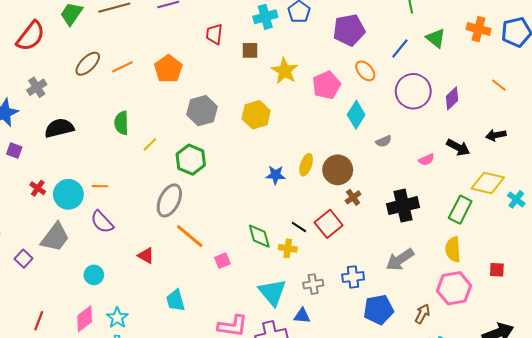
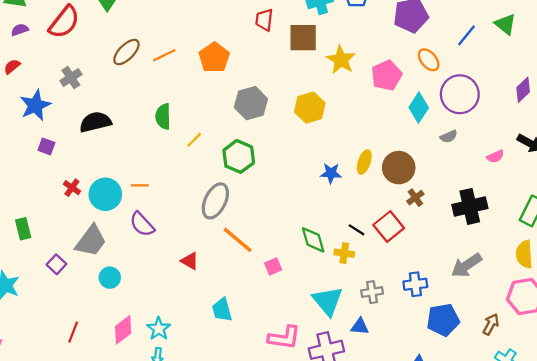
brown square: (250, 50) -> (303, 38), size x1.6
purple circle: (413, 91) -> (460, 94), moved
cyan circle: (94, 275) -> (110, 278), moved

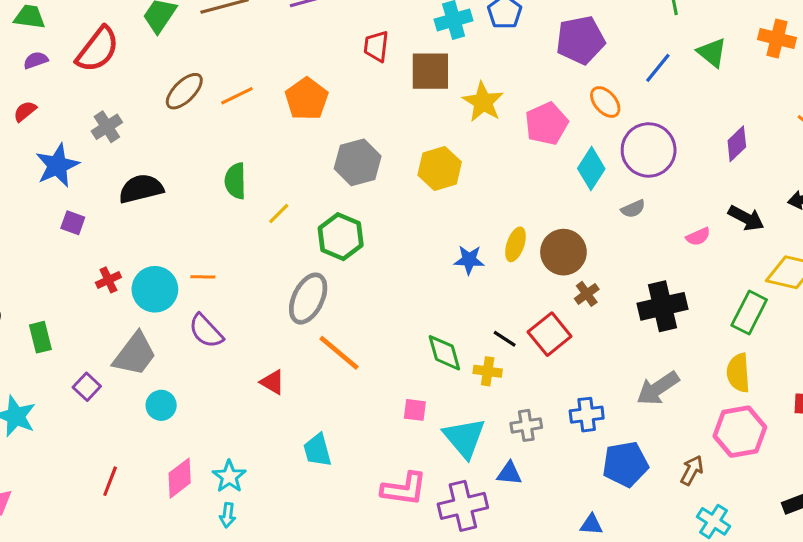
red cross: (72, 188) -> (108, 280), turned 30
pink square: (273, 266) -> (415, 410), moved, turned 30

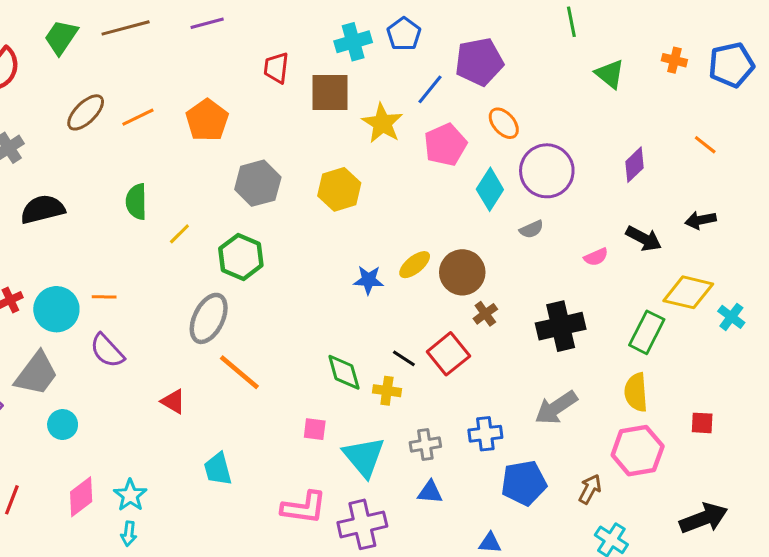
orange cross: (777, 39) -> (674, 60), size x0.7
blue line: (658, 68) -> (430, 89), moved
yellow ellipse: (515, 244) -> (415, 265), turned 32
blue triangle: (509, 473) -> (430, 492), moved

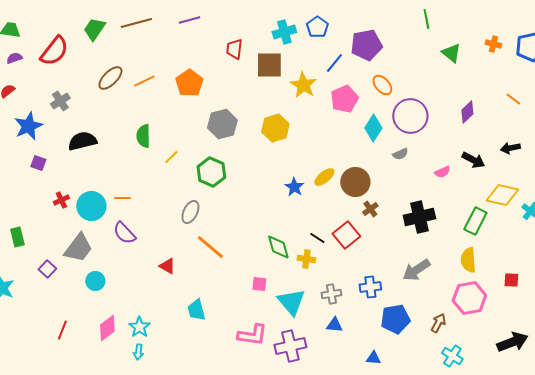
blue star: (368, 280) -> (294, 187), turned 30
gray ellipse: (209, 318) -> (190, 212), size x0.7

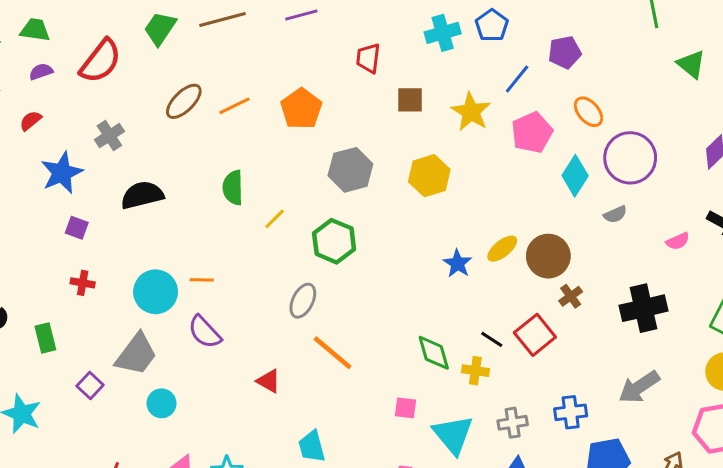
purple pentagon: (366, 45) -> (565, 52), size x0.7
brown square: (269, 65) -> (410, 100), moved, size x0.7
red cross: (61, 200) -> (83, 283), moved, turned 35

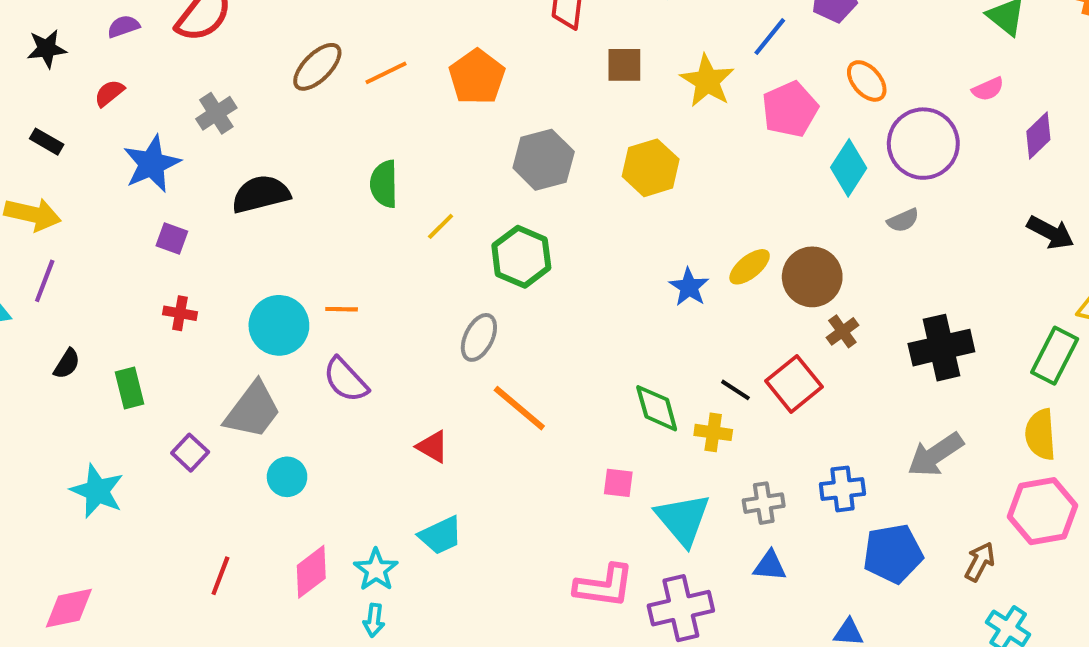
pink semicircle: (678, 241) -> (988, 89), moved
cyan trapezoid: (312, 447) -> (441, 535), moved, turned -100

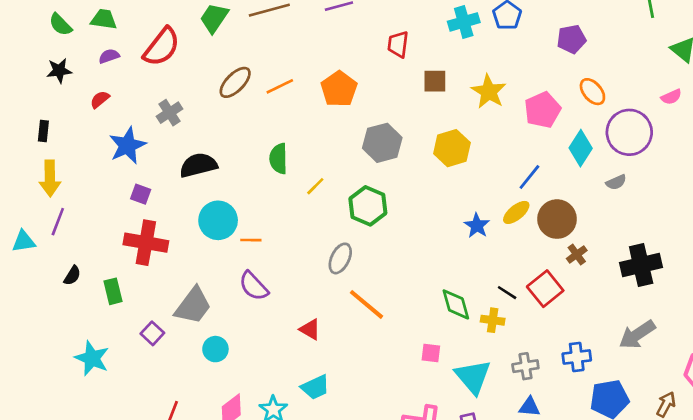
blue line: (770, 37) -> (529, 177), moved
black rectangle: (47, 142) -> (43, 131), moved, turned 66
yellow arrow: (33, 214) -> (50, 178), turned 76
red cross: (180, 313) -> (146, 243), size x2.0
cyan circle: (279, 325) -> (218, 220), moved

